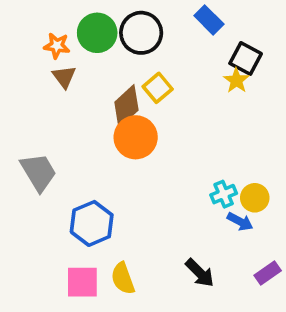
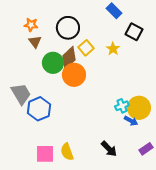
green circle: (97, 33) -> (53, 63), moved
black circle: (141, 33) -> (68, 28), moved
yellow star: (236, 80) -> (113, 49), moved
yellow circle: (255, 198) -> (139, 108), size x1.5
blue hexagon: (92, 223) -> (39, 109), moved

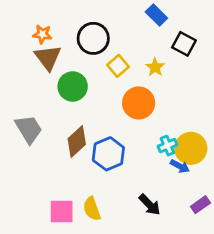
brown triangle: (35, 42) -> (48, 58), size x1.5
brown diamond: (69, 58) -> (77, 141), moved
orange circle: (74, 75) -> (139, 103), moved
blue hexagon: (39, 109) -> (108, 154), moved

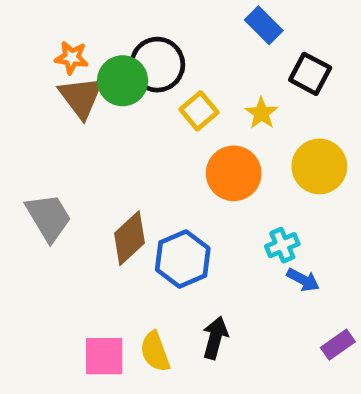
green circle: (73, 86) -> (123, 81), moved
yellow circle: (191, 148) -> (319, 166), moved
black arrow: (150, 205) -> (215, 338), moved, turned -120

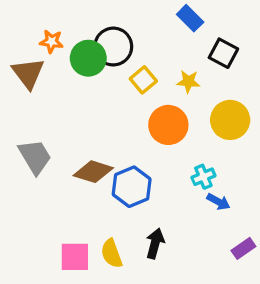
brown triangle: (81, 97) -> (28, 73), moved
yellow star: (261, 113) -> (188, 82), turned -30
brown diamond: (130, 238) -> (93, 172), turned 60

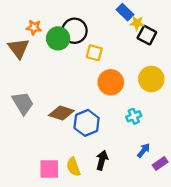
yellow square: (143, 80) -> (94, 53), turned -35
yellow star: (188, 82) -> (137, 23), moved
blue arrow: (218, 202) -> (144, 150), moved, turned -80

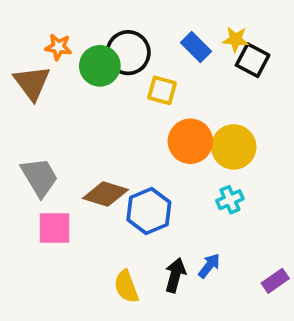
blue rectangle: (125, 12) -> (196, 47), moved
yellow circle: (151, 79) -> (234, 147), moved
blue arrow: (144, 150) -> (209, 266), moved
pink square: (49, 169) -> (55, 228), moved

